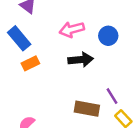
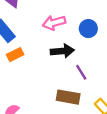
purple line: (112, 96) -> (81, 72), moved

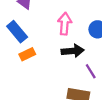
pink arrow: (54, 23) -> (65, 24), turned 110

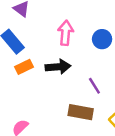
black arrow: (73, 51) -> (58, 67), moved

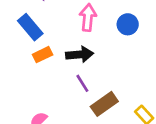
purple line: (94, 86) -> (82, 83), moved
brown rectangle: (81, 112) -> (104, 104), turned -45

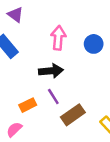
orange rectangle: (43, 55) -> (28, 105), moved

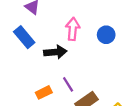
black arrow: (51, 71) -> (55, 52), moved

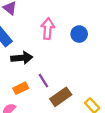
black arrow: (55, 52) -> (22, 58), moved

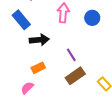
purple line: (43, 81) -> (71, 55), moved

